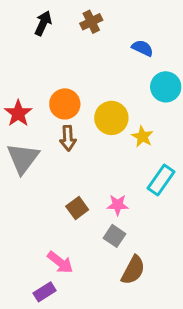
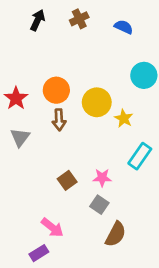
blue semicircle: (142, 48) -> (124, 27), moved
gray triangle: (23, 158) -> (20, 137), size x0.7

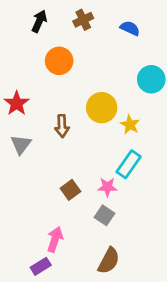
orange circle: (56, 90) -> (59, 61), moved
cyan rectangle: (140, 156) -> (129, 164), moved
pink arrow: (52, 228) -> (55, 239), turned -110
brown semicircle: (116, 234) -> (109, 261), moved

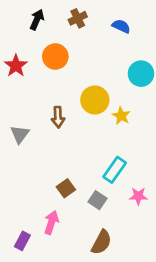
red star: (17, 103) -> (16, 66), moved
cyan rectangle: (129, 164) -> (115, 170), moved
pink star: (107, 187) -> (138, 196), moved
brown square: (70, 190) -> (66, 188), moved
purple rectangle: (41, 266) -> (22, 241), moved, turned -30

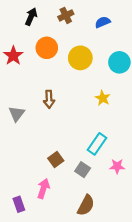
blue semicircle: (121, 26) -> (103, 22), turned -48
yellow circle: (95, 100) -> (80, 58), moved
purple rectangle: (22, 241) -> (19, 204), turned -48

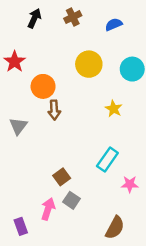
orange circle: (47, 48) -> (43, 86), moved
gray square: (83, 170) -> (72, 200), moved
brown semicircle: (86, 205) -> (115, 228), moved

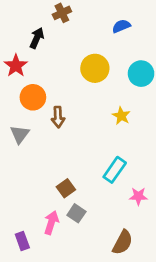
brown cross: (73, 17) -> (62, 13), moved
black arrow: (34, 18) -> (37, 38), moved
orange circle: (43, 86) -> (33, 97), moved

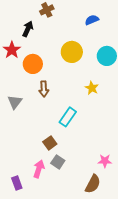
orange circle: (33, 97) -> (33, 64), moved
cyan rectangle: (115, 170) -> (68, 117), moved
pink star: (138, 196) -> (105, 161), moved

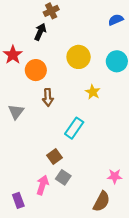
blue semicircle: (92, 20) -> (116, 20), moved
black arrow: (28, 29) -> (40, 32), moved
yellow star: (92, 88) -> (93, 92), moved

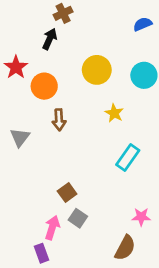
cyan rectangle: (74, 128) -> (128, 158), moved
purple rectangle: (18, 200) -> (41, 253), moved

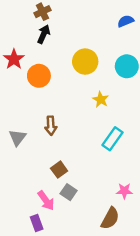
brown cross: (63, 13) -> (42, 12), moved
brown arrow: (59, 120) -> (51, 126), moved
gray triangle: (20, 137) -> (18, 138), moved
pink arrow: (52, 228) -> (46, 200), turned 126

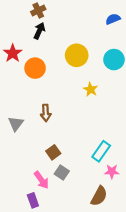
cyan rectangle: (113, 139) -> (101, 151), moved

